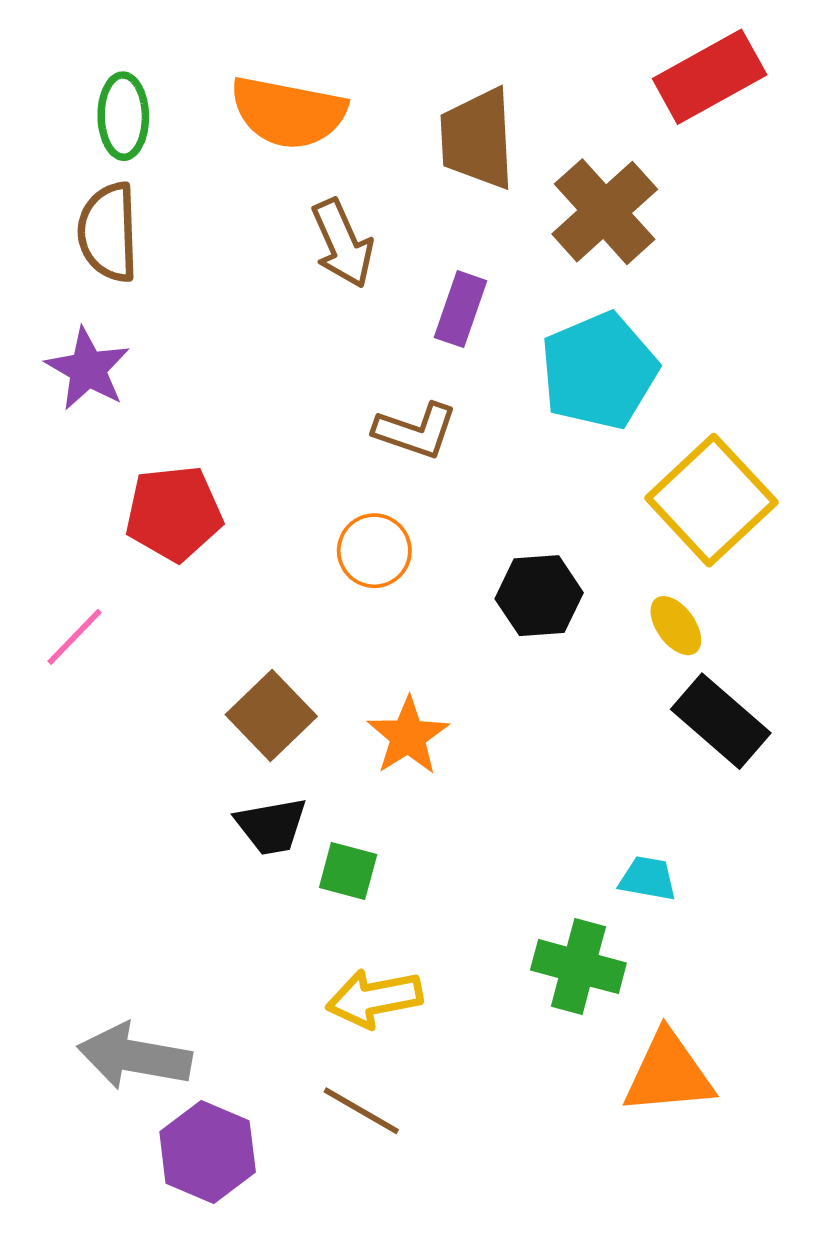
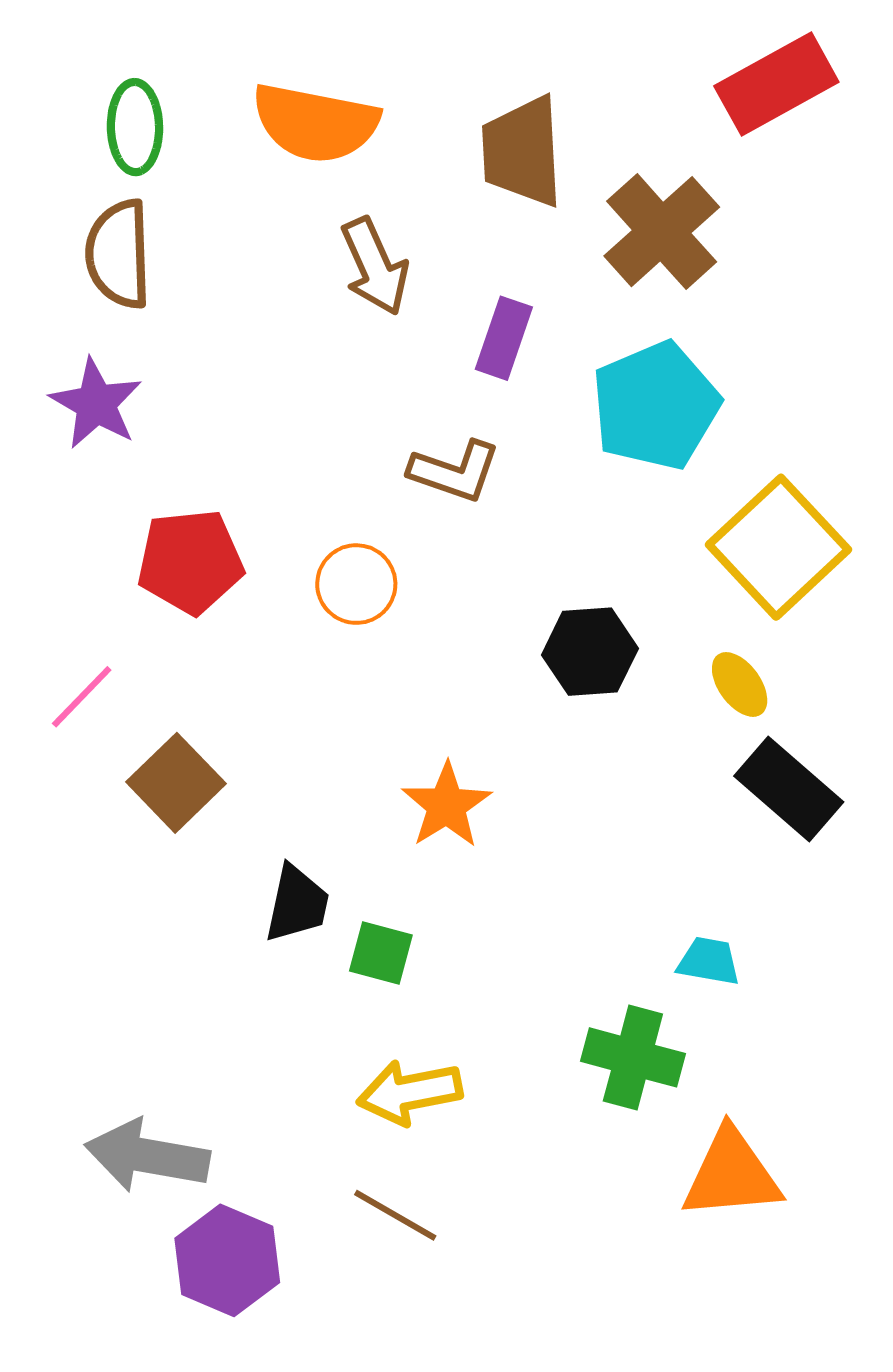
orange circle: (374, 551) -> (356, 584), moved
brown square: (271, 716) -> (176, 783), moved
black trapezoid: (271, 826) -> (297, 904), turned -68

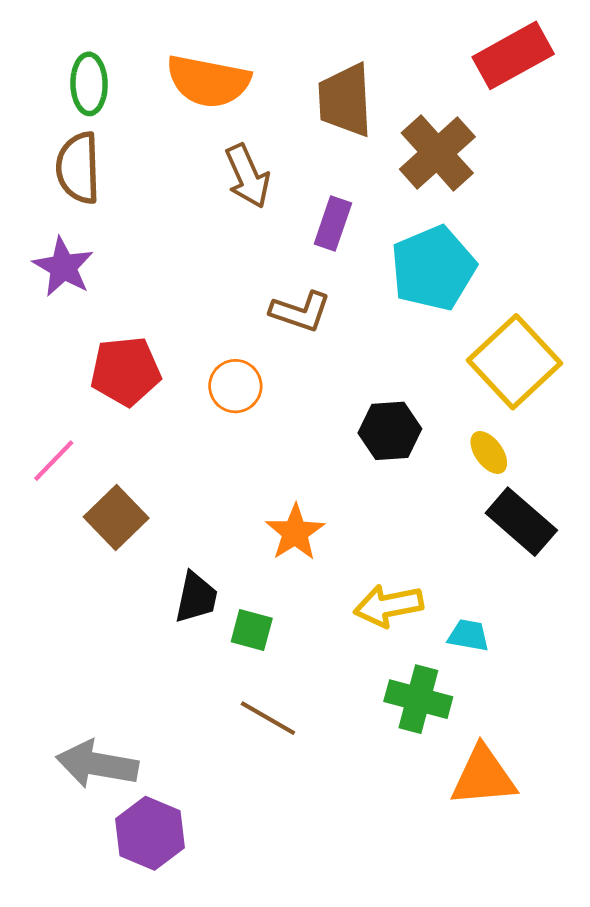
yellow arrow: (410, 1092) -> (389, 606), moved
brown line: (395, 1215) -> (268, 718), moved

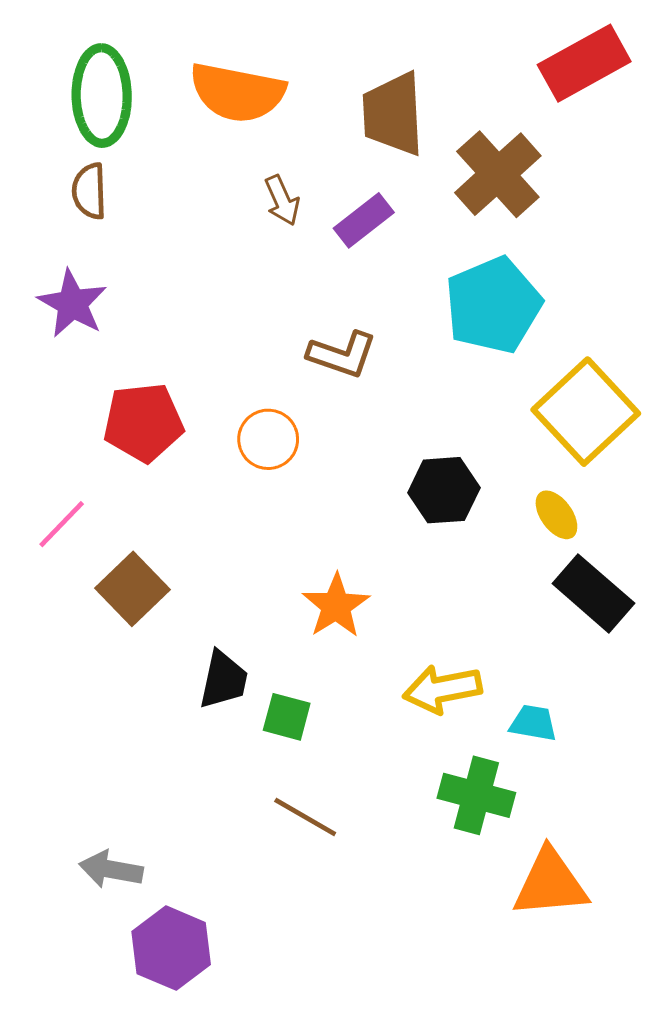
green ellipse: (89, 84) -> (102, 96), size x1.4
brown semicircle: (78, 168) -> (89, 191), size x0.7
brown arrow: (248, 176) -> (282, 200), size x0.7
purple rectangle: (333, 223) -> (364, 220), moved, turned 33
gray arrow: (97, 764) -> (111, 869), size x0.7

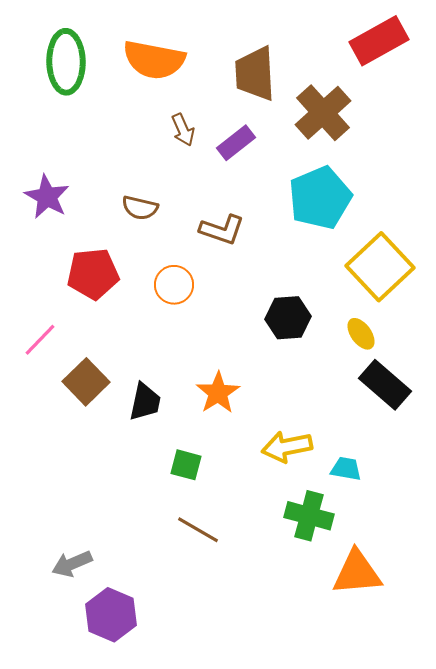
brown semicircle: (89, 191) -> (140, 208), moved, turned -75
black trapezoid: (223, 680) -> (145, 402), moved
gray arrow: (111, 869) -> (72, 564), turned -33

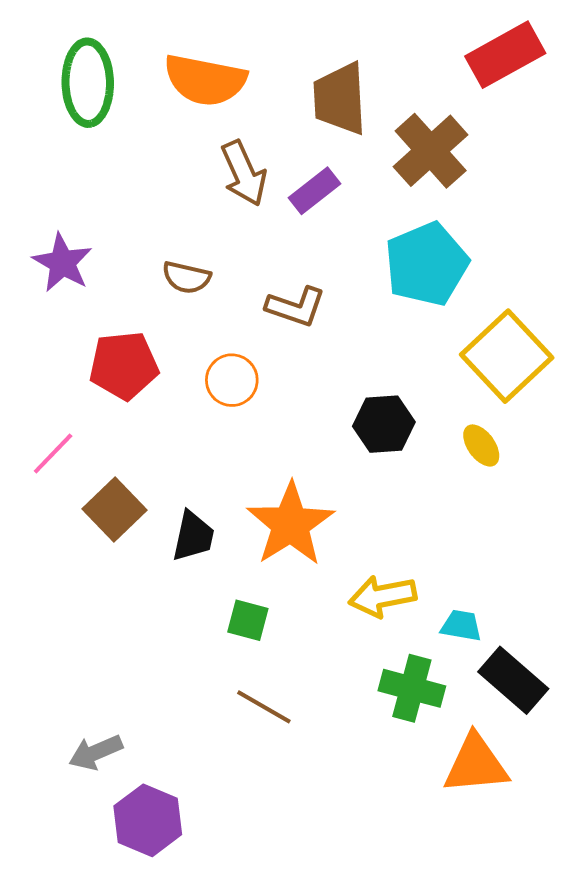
brown arrow: (183, 130) -> (244, 173), size x1.5
black rectangle: (385, 385) -> (513, 680), moved
orange star: (218, 393) -> (290, 524), size x1.5

